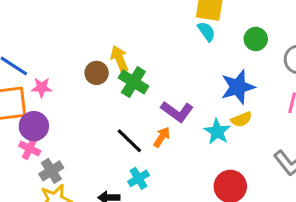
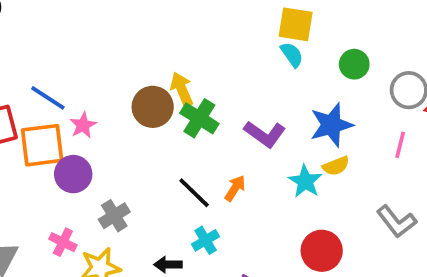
brown circle: (97, 73) -> (153, 107), size x1.4
pink star: (42, 88) -> (83, 125), turned -30
purple L-shape: (177, 112) -> (265, 134), moved
pink cross: (30, 148) -> (63, 242), moved
gray cross: (51, 171) -> (114, 216), moved

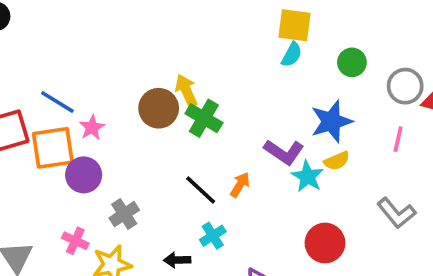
cyan semicircle: (292, 55) -> (292, 55), turned 65
purple L-shape: (265, 134) -> (284, 152), moved

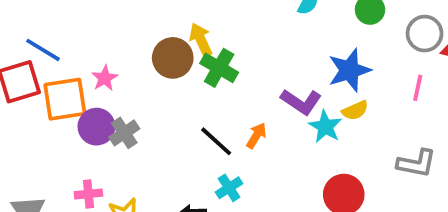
blue line: (57, 102) -> (43, 50), moved
gray L-shape: (396, 213) -> (417, 163), turned -39
gray cross: (124, 214) -> (124, 133), moved
pink cross: (75, 241) -> (88, 194), turned -30

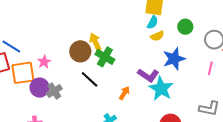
yellow semicircle: (355, 110) -> (157, 36), moved
cyan star: (325, 127) -> (161, 89), size x1.4
black line: (216, 141) -> (90, 79), moved

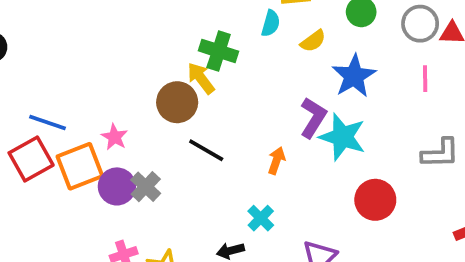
cyan semicircle: (153, 22) -> (271, 23), moved
green cross: (105, 57) -> (219, 51), moved
purple L-shape: (148, 75) -> (313, 118), turned -80

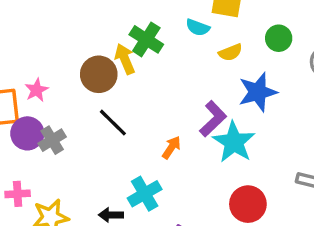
cyan semicircle: (271, 23) -> (198, 27), turned 80
cyan cross: (261, 218) -> (145, 194), size x1.4

